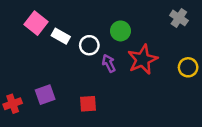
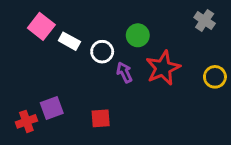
red cross: (13, 104) -> (26, 121), moved

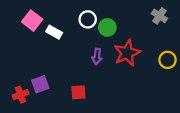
white circle: (102, 52) -> (88, 19), moved
purple arrow: (124, 72) -> (97, 56), turned -147

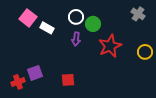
purple arrow: (97, 56) -> (76, 39), moved

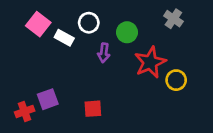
gray cross: (138, 14) -> (173, 19), moved
white circle: (76, 17) -> (89, 23), moved
yellow circle: (145, 52) -> (176, 80), moved

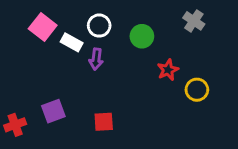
purple arrow: (104, 53) -> (96, 59), moved
red star: (150, 62) -> (168, 70), size x0.6
red cross: (25, 111) -> (15, 125), moved

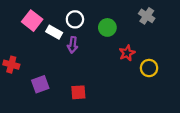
red cross: (15, 125) -> (11, 65), moved, turned 35

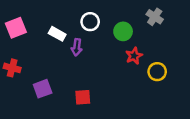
white circle: (75, 19) -> (90, 22), moved
pink square: (32, 21) -> (16, 28), moved, turned 30
green circle: (107, 27) -> (123, 31), moved

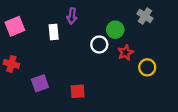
white circle: (90, 22) -> (99, 45), moved
white rectangle: (57, 34) -> (54, 32), turned 56
purple arrow: (77, 47) -> (72, 16), moved

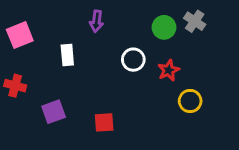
green circle: (115, 30) -> (164, 27), moved
white rectangle: (54, 32) -> (67, 55), moved
yellow circle: (147, 67) -> (190, 101), moved

